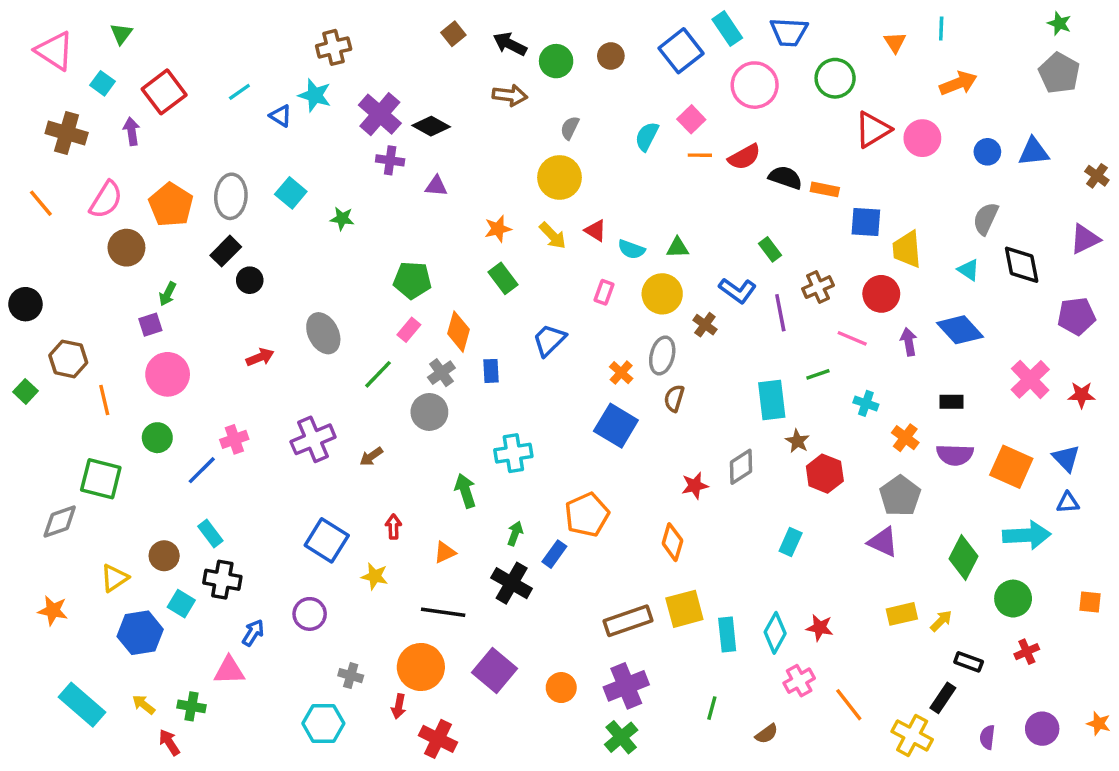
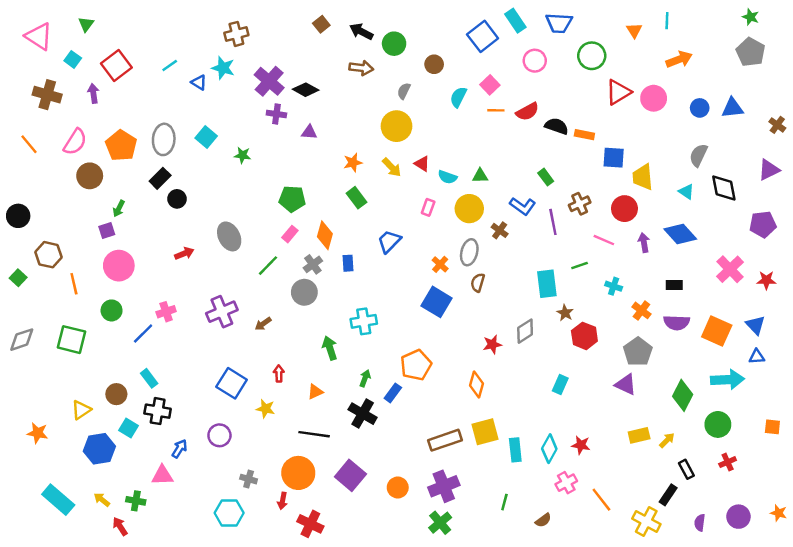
brown circle: (611, 56) -> (434, 64), moved
pink circle: (755, 85) -> (535, 61), size x0.7
gray diamond: (60, 522) -> (22, 340), moved
black rectangle: (969, 662) -> (686, 469), turned 42

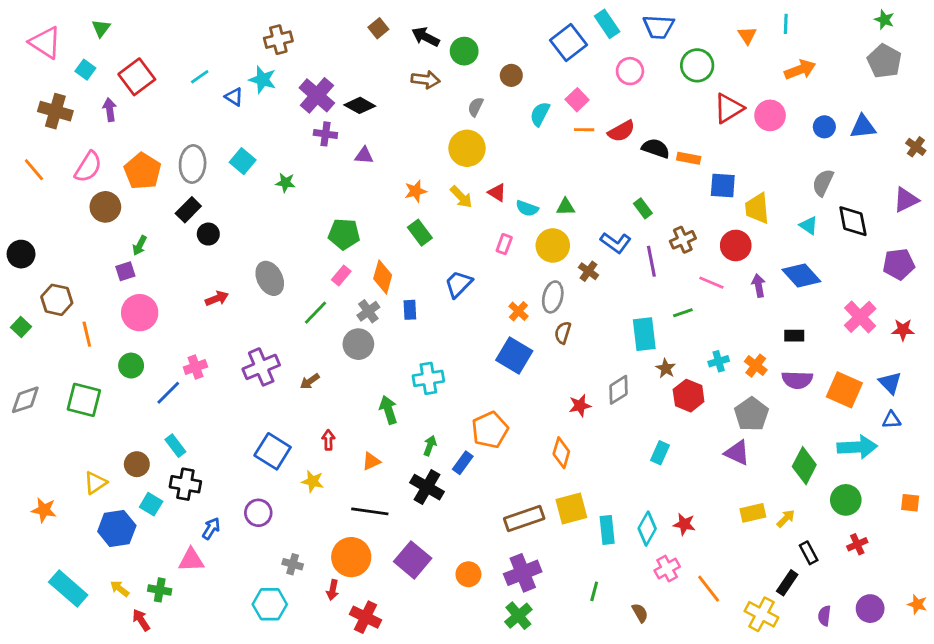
cyan cross: (614, 286) -> (719, 361), moved, turned -35
brown semicircle: (543, 520) -> (640, 613), turned -84

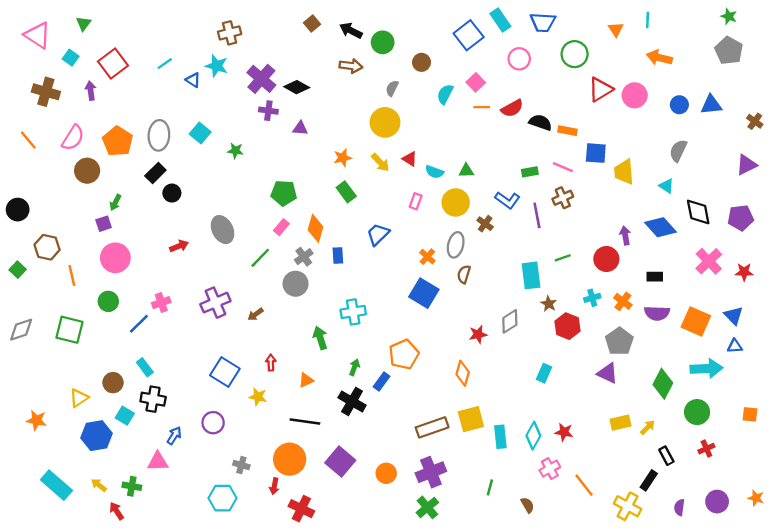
orange arrow: (800, 70) -> (659, 58), turned -145
green rectangle: (643, 208) -> (530, 172), turned -63
black diamond: (853, 221) -> (698, 212), moved
red circle: (736, 245) -> (606, 259), moved
pink line: (711, 283) -> (563, 167), moved

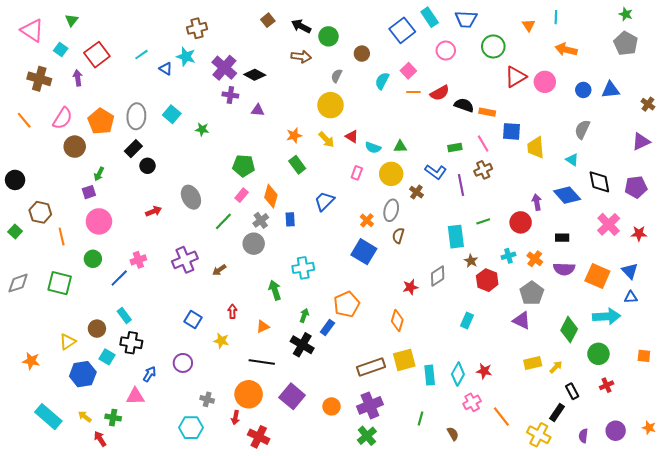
pink line: (563, 167) -> (483, 144), turned 36
blue square: (225, 372) -> (193, 319), size x0.7

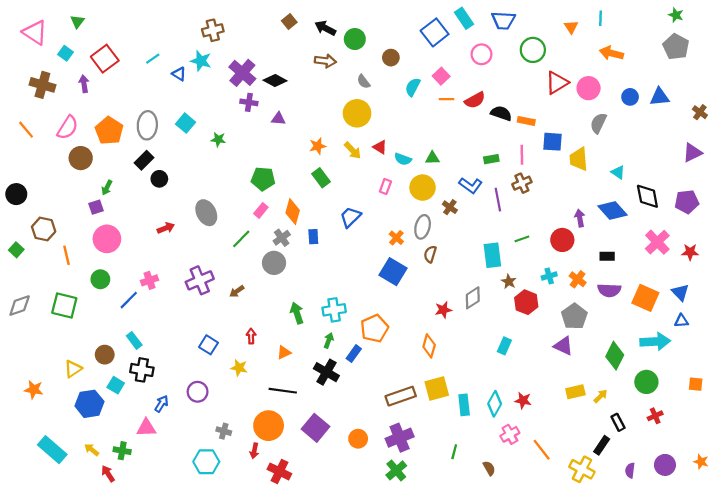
gray semicircle: (337, 76) -> (364, 82), turned -64
gray semicircle: (582, 129) -> (598, 123), moved
pink line: (483, 144) -> (522, 155), turned 30
cyan cross: (303, 268) -> (334, 310), moved

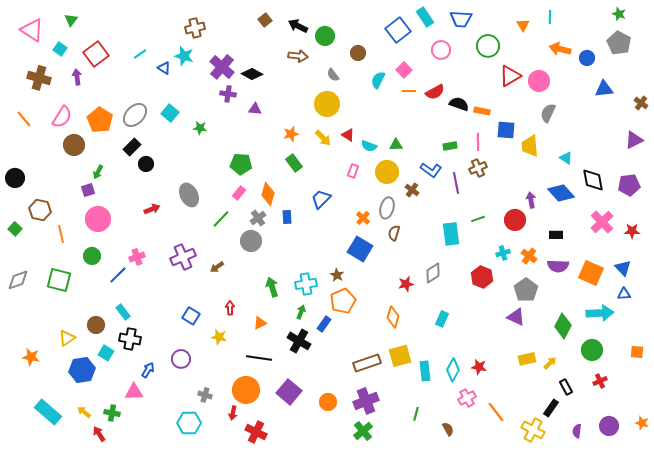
blue circle: (630, 97) -> (587, 58), moved
gray ellipse: (147, 125) -> (135, 115), turned 40
brown star: (509, 281) -> (337, 275), moved
cyan rectangle: (504, 346) -> (442, 319), moved

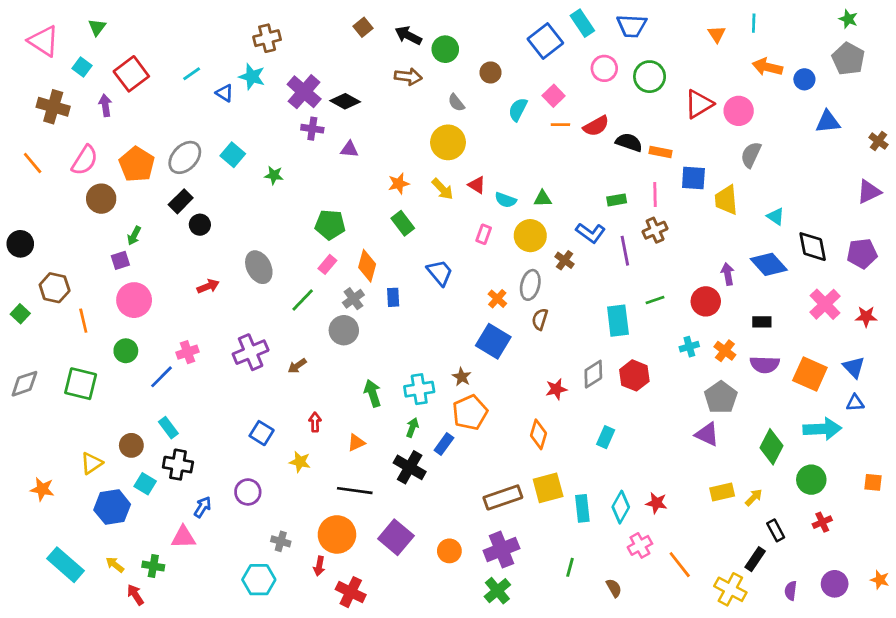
green circle: (488, 46) -> (650, 77), moved
blue trapezoid: (321, 199) -> (440, 273), turned 95
red hexagon: (482, 277) -> (634, 375), moved

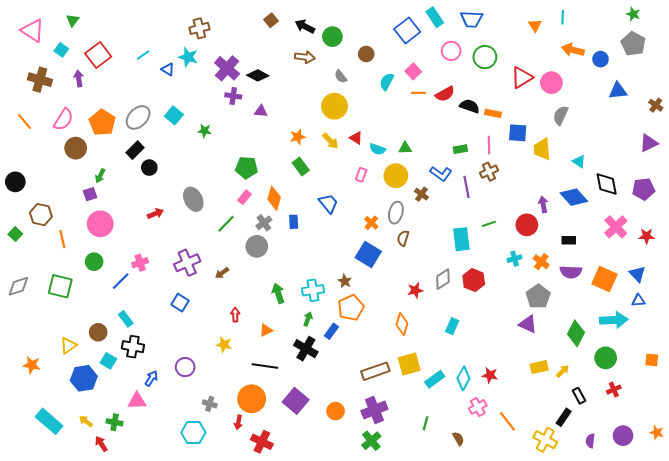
blue square: (262, 433) -> (180, 303), moved
cyan rectangle: (582, 508) -> (435, 379), turned 60

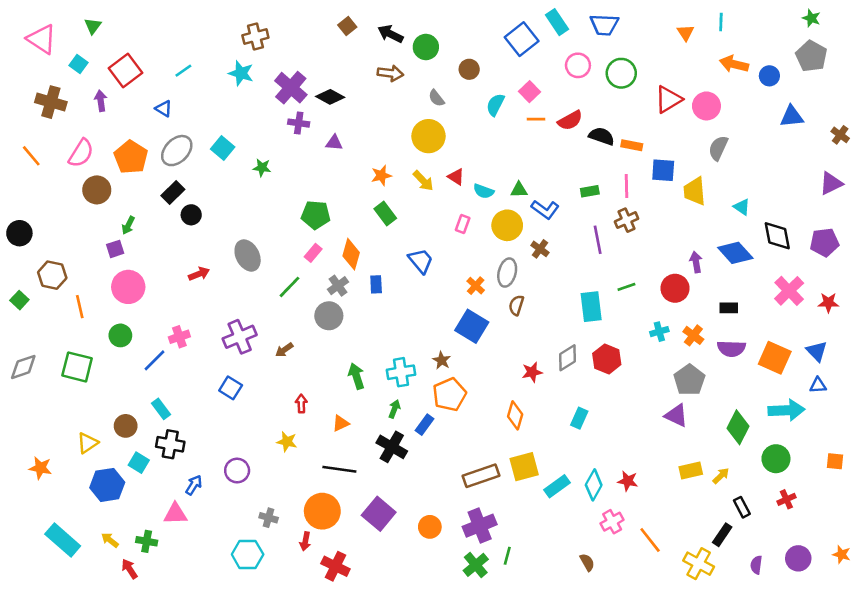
blue triangle: (168, 69) -> (164, 109), moved
blue L-shape: (441, 174) -> (545, 210), moved
green line: (426, 423) -> (507, 556), moved

